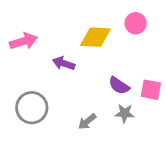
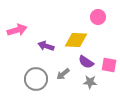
yellow diamond: (95, 37) -> (76, 40), moved
gray circle: (32, 108) -> (36, 79), moved
gray arrow: (87, 122) -> (63, 74), moved

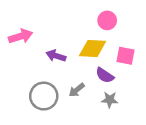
pink circle: (98, 17) -> (107, 20), moved
pink square: (109, 65) -> (125, 56), moved

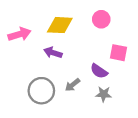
yellow diamond: (93, 48) -> (60, 25), moved

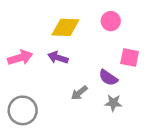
pink arrow: (19, 34) -> (20, 58), moved
gray circle: (41, 91) -> (23, 110), moved

